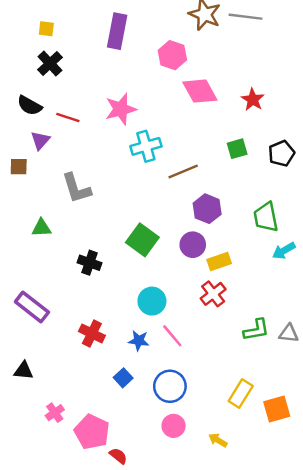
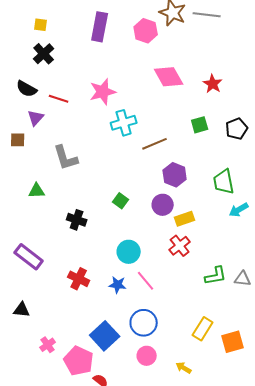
pink hexagon: (172, 55) -> (146, 31), moved
green square: (142, 240) -> (121, 201), size x0.6
blue square: (123, 378) -> (105, 336), moved, size x1.8

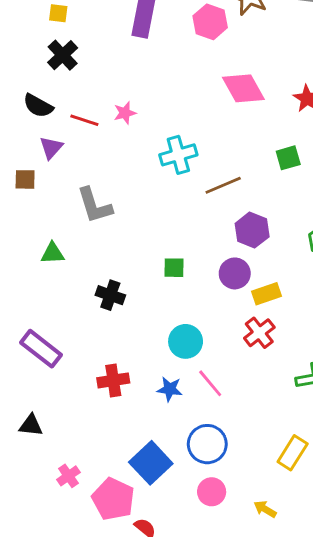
pink star: (103, 92) -> (125, 113), moved, size x0.6
green square: (121, 201) -> (174, 268), turned -35
red cross: (79, 279) -> (113, 380), turned -35

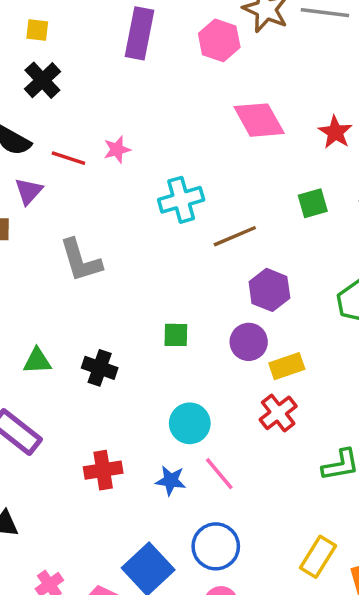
green triangle: (53, 253) -> (37, 361), moved

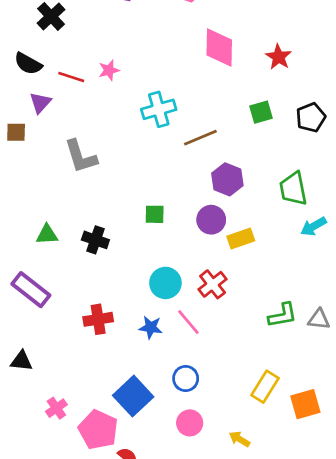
pink diamond: (259, 120) -> (219, 47), turned 30
red cross: (278, 413) -> (213, 284), moved
blue circle: (216, 546) -> (186, 379), size x0.7

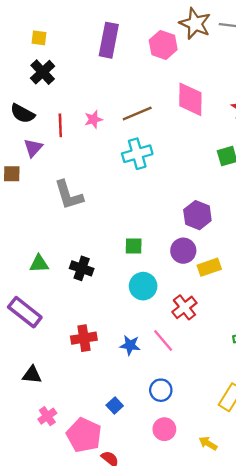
red line: (71, 77) -> (60, 125), turned 70
brown line: (200, 138) -> (137, 114), moved
cyan circle: (165, 283) -> (143, 286), moved
black triangle: (21, 361) -> (32, 375), moved
blue square: (133, 396) -> (115, 406), size x0.5

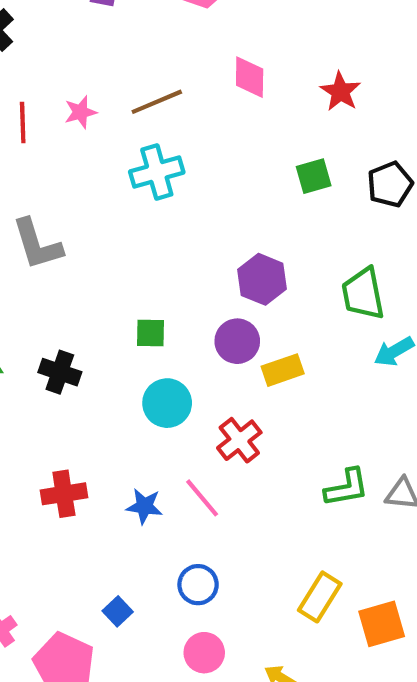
pink diamond: (190, 99) -> (250, 77), size x0.7

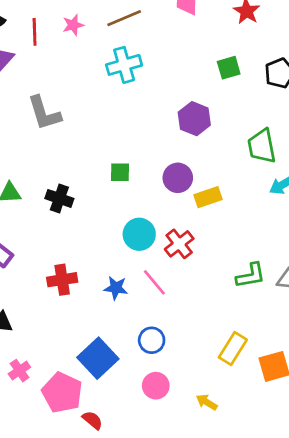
purple hexagon: (262, 279) -> (194, 119), moved
cyan circle: (167, 403) -> (139, 234), moved
blue square: (118, 611) -> (98, 358), size x2.0

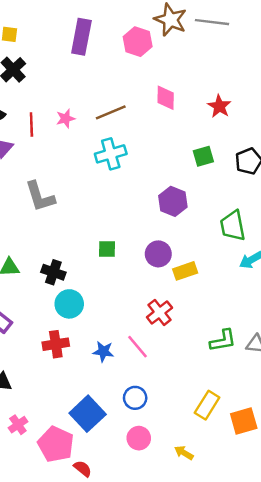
cyan circle: (139, 234) -> (69, 304), moved

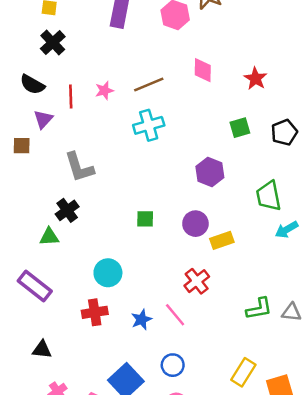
black cross: (53, 272) -> (67, 210), moved, turned 35
blue star: (103, 351) -> (141, 320), turned -30

